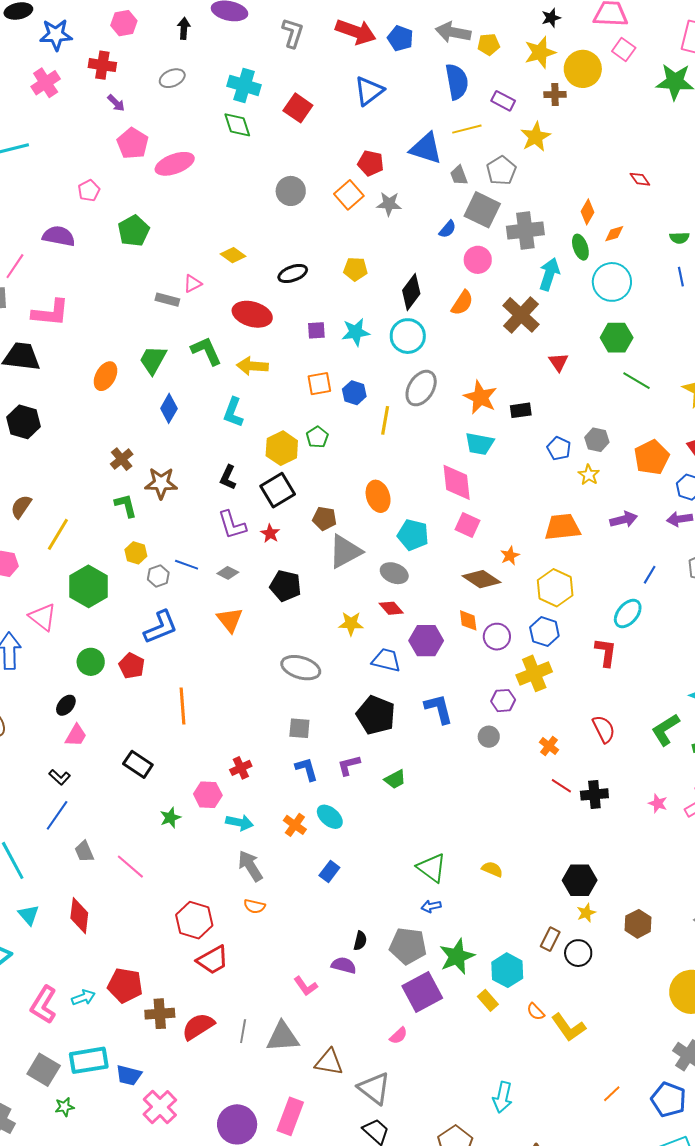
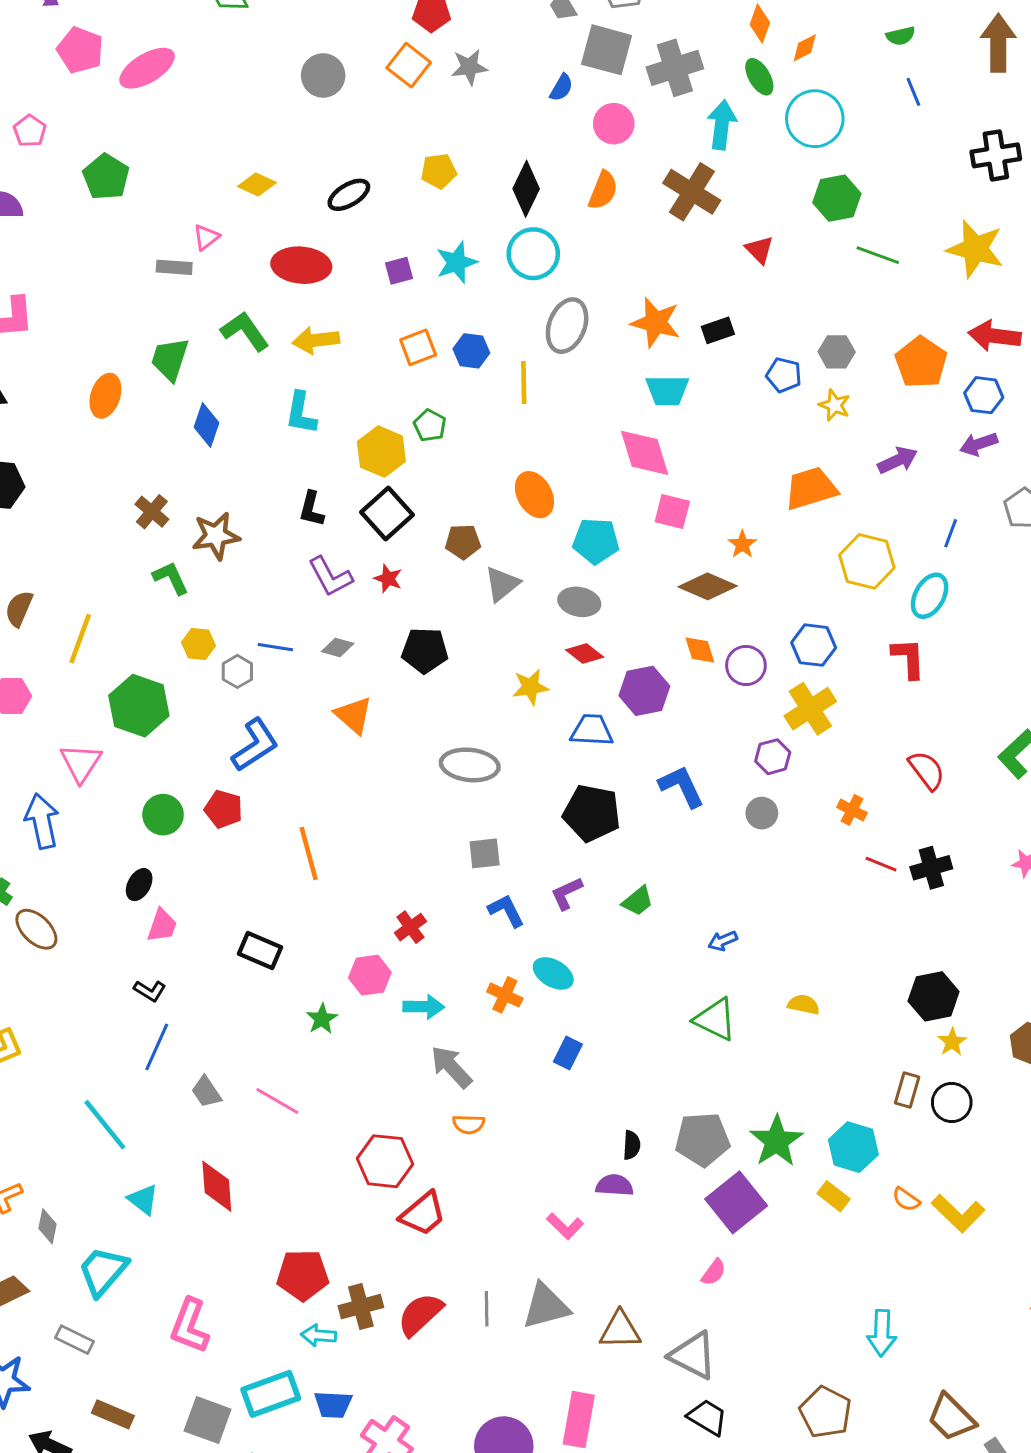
gray triangle: (345, 551) -> (502, 584), size x0.7
yellow hexagon: (555, 588) -> (867, 561), moved
pink triangle: (43, 617) -> (81, 763), turned 36
blue arrow: (431, 906) -> (723, 941), moved
cyan arrow: (83, 997) -> (318, 1335), moved, turned -145

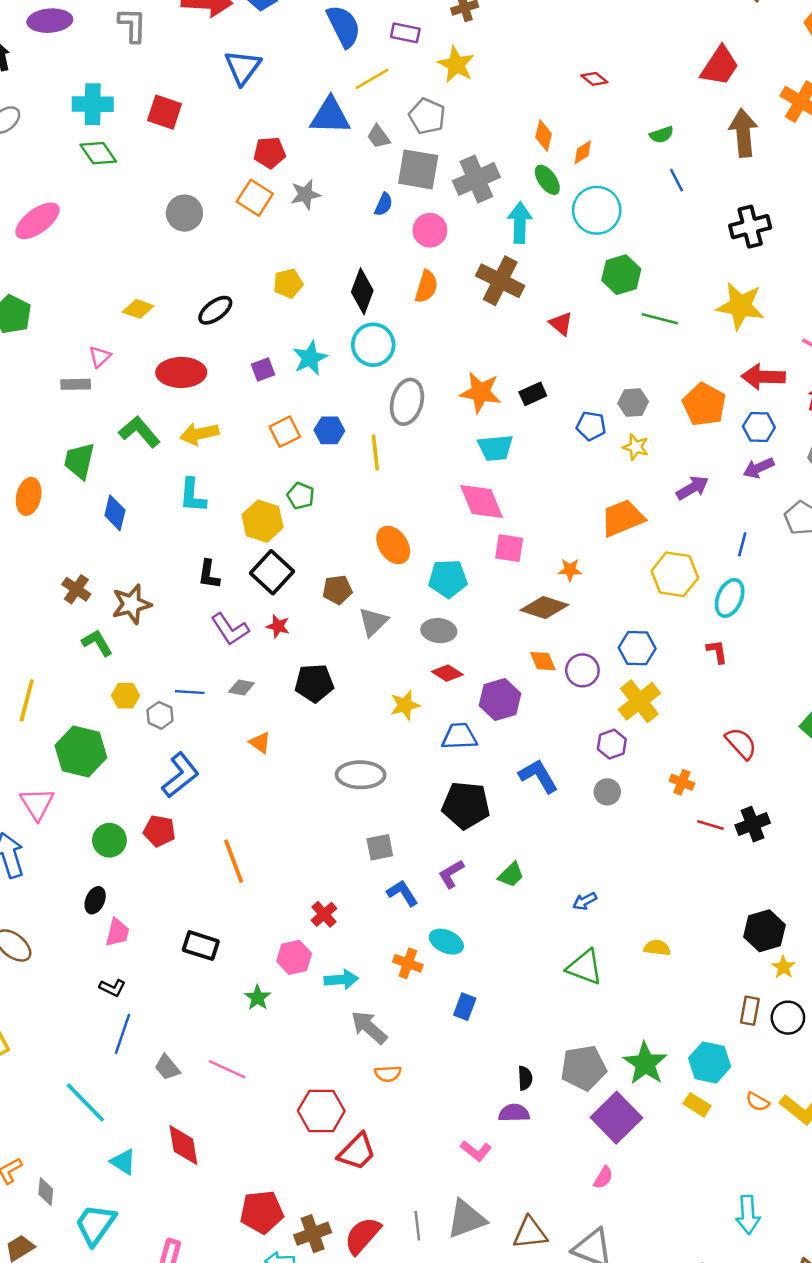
orange star: (742, 544) -> (570, 570), turned -30
red L-shape: (908, 658) -> (717, 652), size x0.7
orange triangle: (354, 715) -> (260, 743), size x0.7

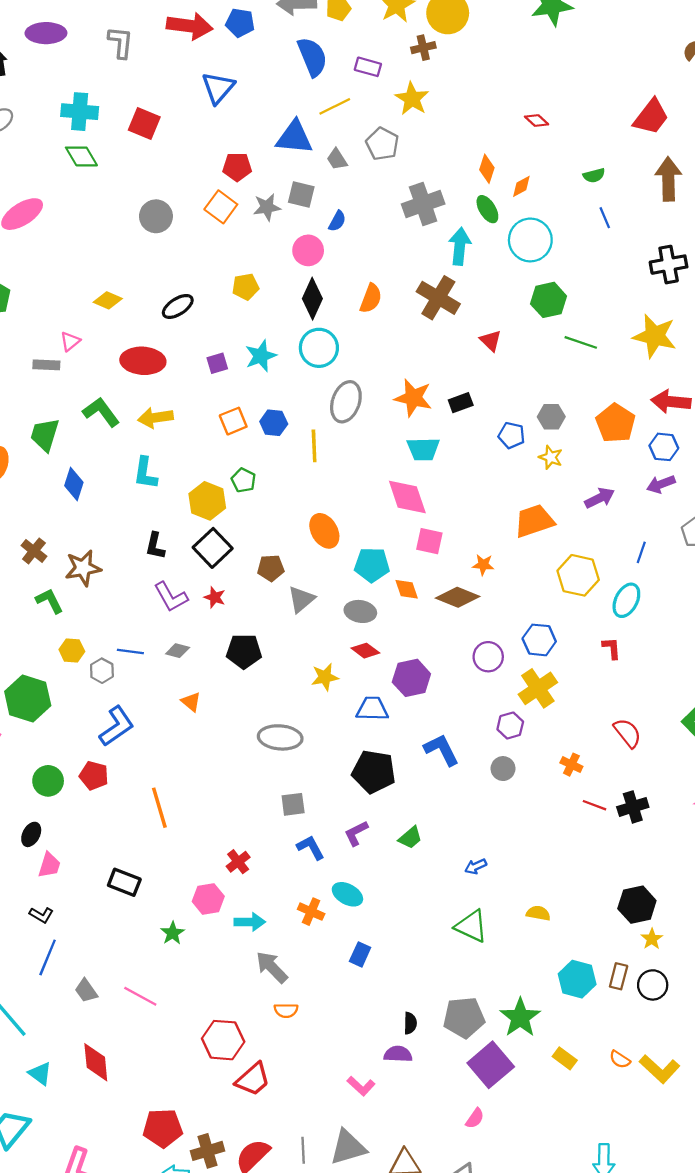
gray square: (418, 169) -> (301, 194), moved, size x0.7
pink circle: (430, 230) -> (308, 250), moved
orange diamond: (543, 661) -> (407, 589), moved
cyan hexagon: (710, 1062) -> (577, 979), moved

